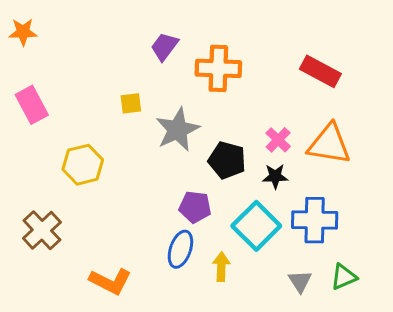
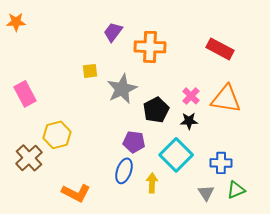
pink rectangle: (32, 105) -> (25, 94), moved
black pentagon: (227, 160) -> (156, 110), turned 30
yellow hexagon: (83, 165) -> (57, 135), moved
blue cross: (315, 220) -> (221, 163), moved, size x0.7

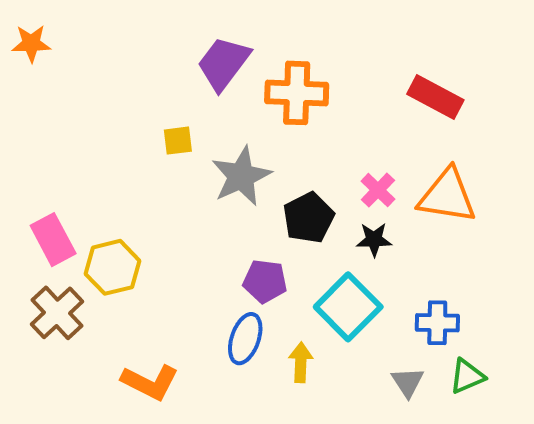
purple trapezoid: (113, 32) -> (223, 63), size x1.4
pink rectangle: (25, 94) -> (53, 240), moved

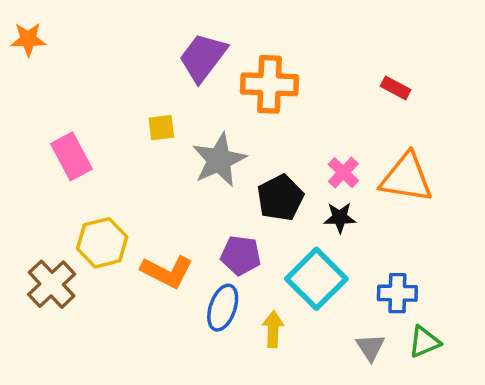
red rectangle: (435, 97) -> (396, 88), size x0.6
pink rectangle: (53, 240) -> (71, 156), moved
orange L-shape: (150, 382) -> (167, 272), moved

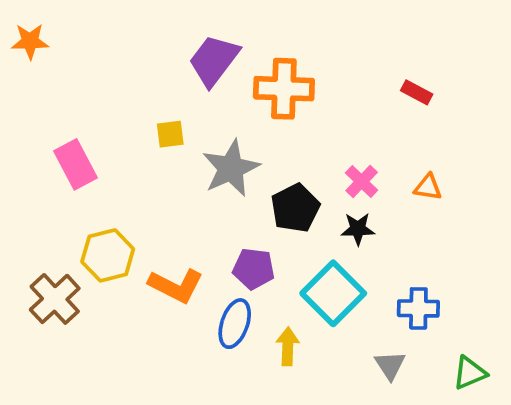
orange triangle: (406, 178) -> (428, 187), size x0.5
green triangle: (424, 342) -> (470, 373), moved

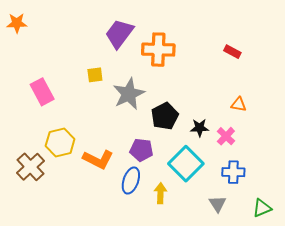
pink cross: (362, 182) -> (226, 136), moved

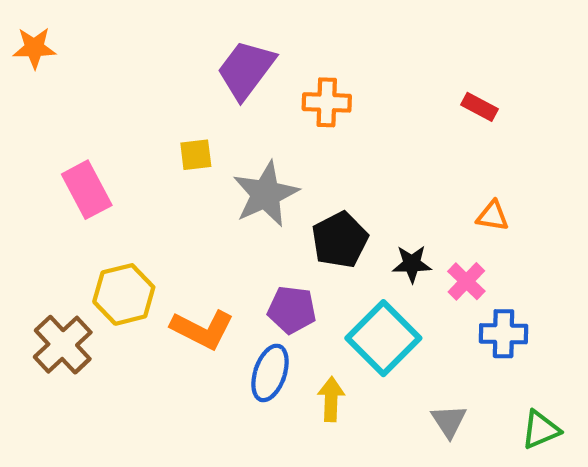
orange cross: (158, 50) -> (327, 102), size x0.7
blue cross: (233, 172) -> (503, 334), moved

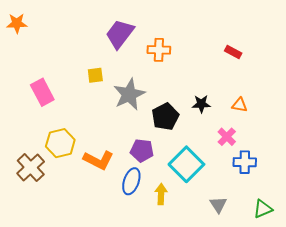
black star: (412, 264) -> (201, 104), moved

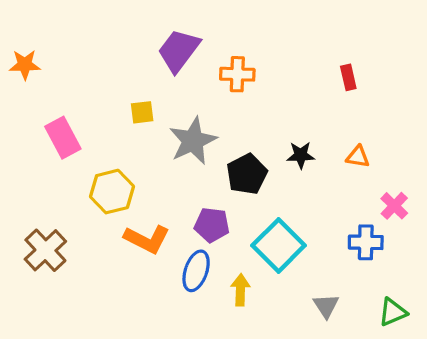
orange star: (17, 23) -> (25, 65), moved
red rectangle: (233, 52) -> (348, 77), turned 49
pink cross: (227, 137) -> (394, 206), moved
yellow hexagon: (60, 143) -> (112, 192), moved

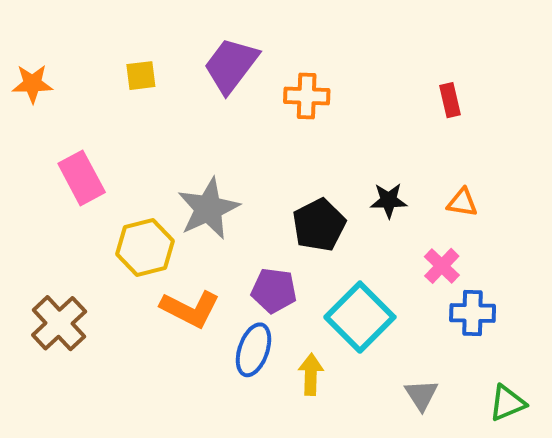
yellow square: (142, 112) -> (141, 76), moved
gray star: (193, 141) -> (208, 209), moved
pink cross: (394, 206) -> (442, 266), moved

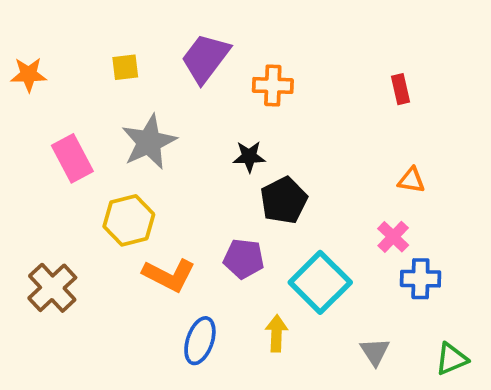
black star: (389, 200) -> (249, 157), moved
gray star: (208, 209) -> (149, 142), moved
blue ellipse: (253, 350) -> (200, 341), moved

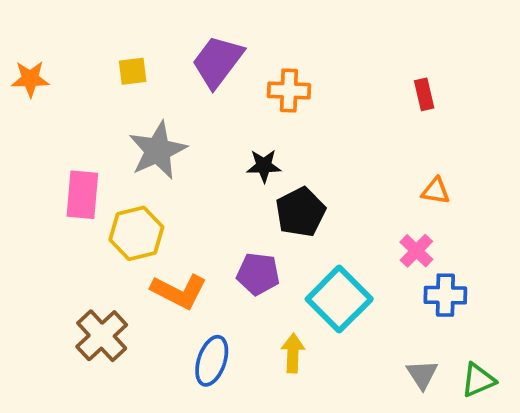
pink rectangle: (72, 158) -> (82, 195), moved, turned 33
brown cross: (52, 288) -> (102, 336), moved
gray triangle: (375, 352) -> (422, 374), moved

